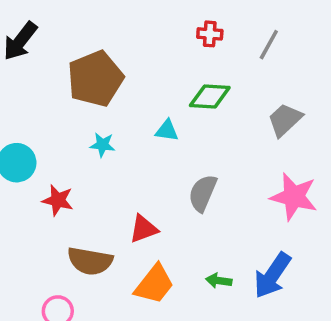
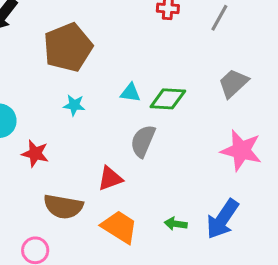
green diamond: (210, 97) -> (168, 99), moved
gray semicircle: (203, 193) -> (143, 141), moved
orange trapezoid: (154, 284) -> (119, 227), turned -96

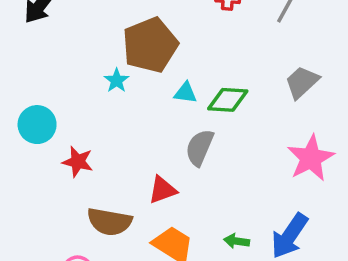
brown pentagon: (68, 47) -> (150, 45), moved
cyan star: (74, 105) -> (117, 80), moved, turned 30
pink star: (241, 150) -> (311, 158), turned 30

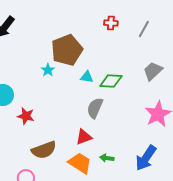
red triangle: (162, 190) -> (84, 137), moved
brown semicircle: (109, 222) -> (44, 150), turned -30
green arrow: (237, 241) -> (107, 158), moved

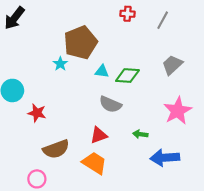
gray semicircle: (95, 108) -> (110, 104), turned -90
green arrow: (107, 158) -> (140, 134), moved
blue arrow: (146, 158) -> (165, 158), turned 52

